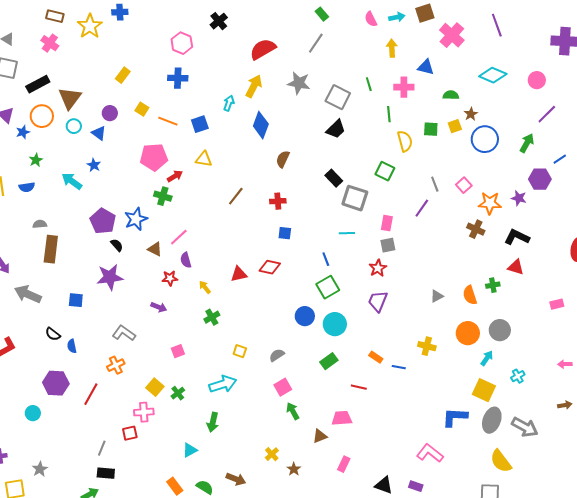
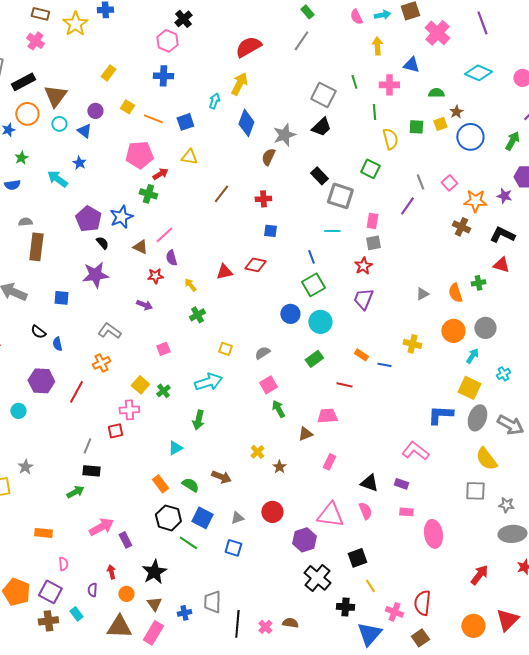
black cross: (219, 21) -> (183, 19), moved
gray star: (299, 83) -> (284, 135), moved, turned -30

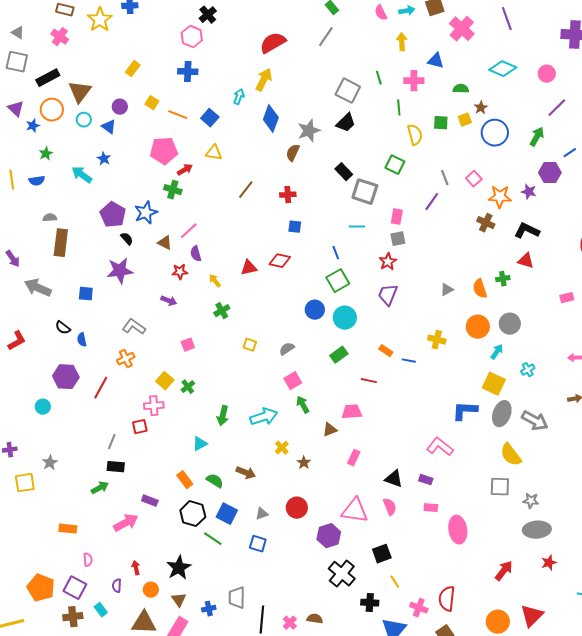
blue square: (185, 122) -> (210, 118), turned -30
cyan arrow: (208, 382) -> (264, 417), moved
purple rectangle: (125, 540) -> (150, 501), moved, turned -42

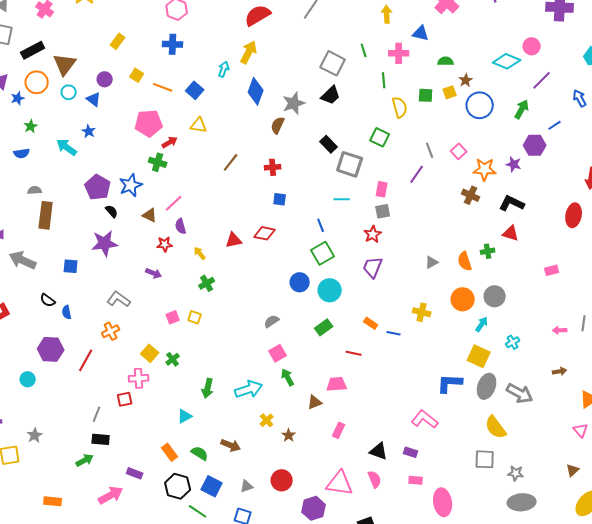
cyan diamond: (503, 69) -> (507, 61), moved
yellow square: (250, 345) -> (195, 317), moved

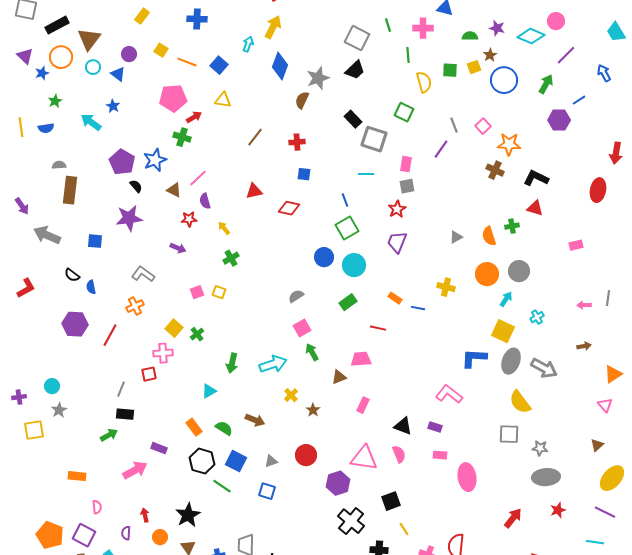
purple star: (514, 164) -> (497, 28), moved
red triangle: (234, 240) -> (254, 191), moved
cyan circle: (28, 379) -> (52, 386), moved

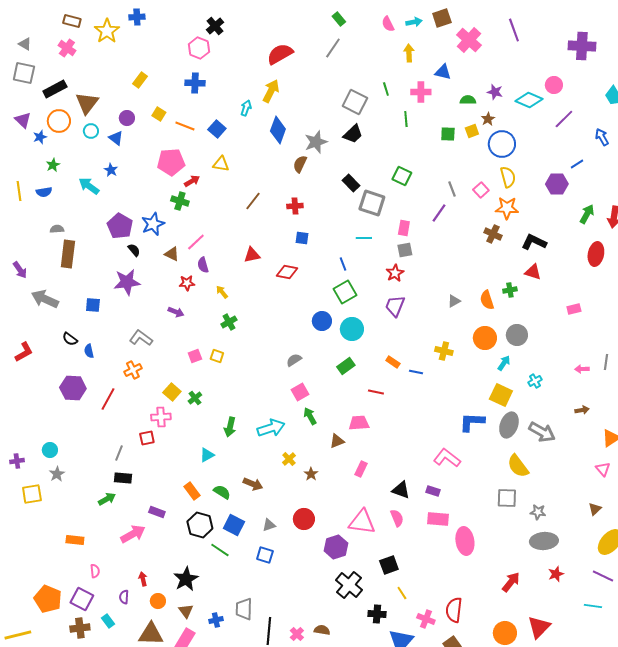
yellow semicircle: (424, 82) -> (508, 177), moved
green arrow: (546, 84) -> (587, 214), moved
pink rectangle: (440, 455) -> (438, 519), size x1.5

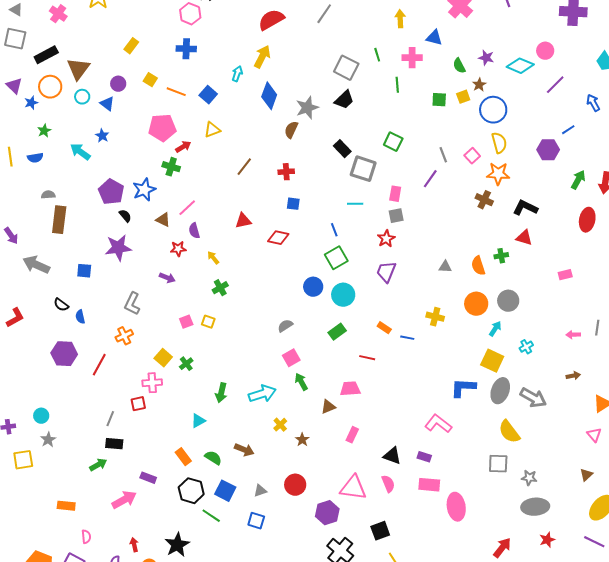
green semicircle: (468, 100) -> (459, 66), turned -119
yellow triangle: (221, 164) -> (212, 130), turned -30
gray triangle: (454, 301) -> (445, 267), turned 32
gray L-shape: (141, 338) -> (132, 304), turned -100

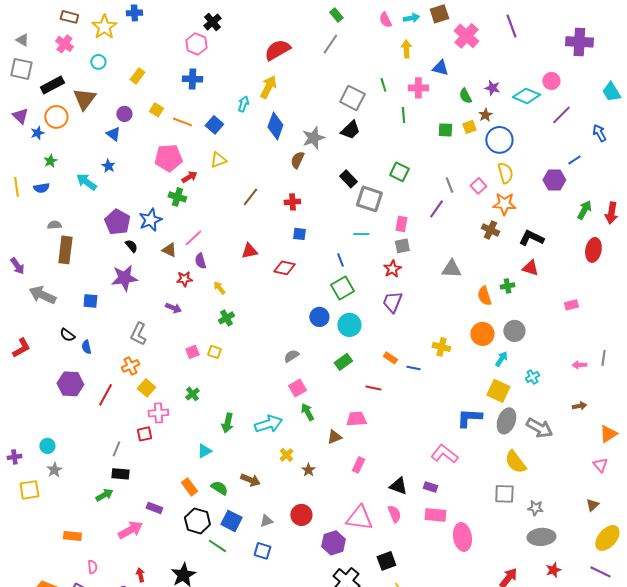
cyan circle: (82, 97) -> (98, 62), moved
gray triangle: (445, 267) -> (451, 269), moved, size x1.5
yellow square: (163, 358) -> (146, 388), moved

